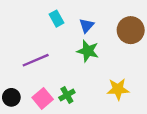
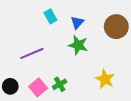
yellow star: (118, 89) -> (105, 79), turned 30

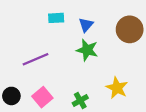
cyan rectangle: (50, 16) -> (56, 18), turned -64
green cross: (60, 84) -> (80, 101), moved

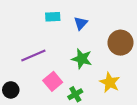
brown circle: (130, 29) -> (120, 43), moved
green star: (87, 50) -> (82, 59), moved
pink square: (42, 97) -> (53, 81), moved

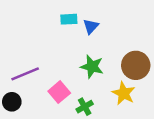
cyan rectangle: (53, 17) -> (69, 19), moved
brown circle: (120, 43) -> (136, 65), moved
purple line: (33, 56) -> (25, 74), moved

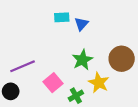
green star: (92, 67) -> (82, 60), turned 30
yellow star: (124, 93) -> (99, 83), moved

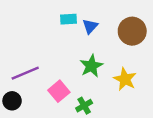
brown circle: (122, 59) -> (132, 31), moved
yellow star: (99, 83) -> (125, 79), moved

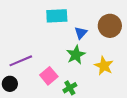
cyan rectangle: (68, 19) -> (57, 16), size x1.5
blue triangle: (90, 26) -> (81, 33), moved

